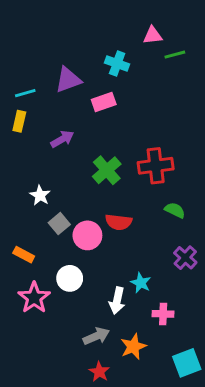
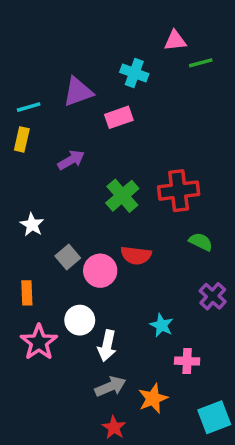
white star: (40, 195) -> (32, 225), moved
orange rectangle: (24, 255) -> (27, 293), turned 60
white arrow: (117, 301) -> (107, 346), moved

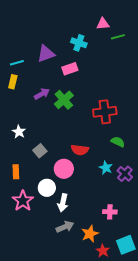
green cross: (122, 196) -> (64, 100), moved
pink circle: (100, 271) -> (64, 169), moved
cyan star: (162, 325) -> (106, 168), moved
red star: (114, 427) -> (103, 251), moved

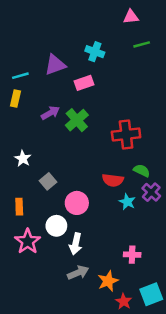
pink triangle: (103, 24) -> (131, 17), moved
red semicircle: (80, 150) -> (113, 180), moved
purple cross: (125, 174) -> (151, 192), moved

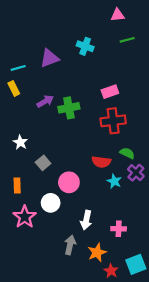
pink rectangle: (84, 83) -> (110, 92), moved
yellow rectangle: (16, 98) -> (14, 88), turned -40
green cross: (77, 120) -> (69, 108), turned 30
white arrow: (76, 244) -> (86, 220), moved
gray arrow: (78, 273) -> (70, 245), turned -54

